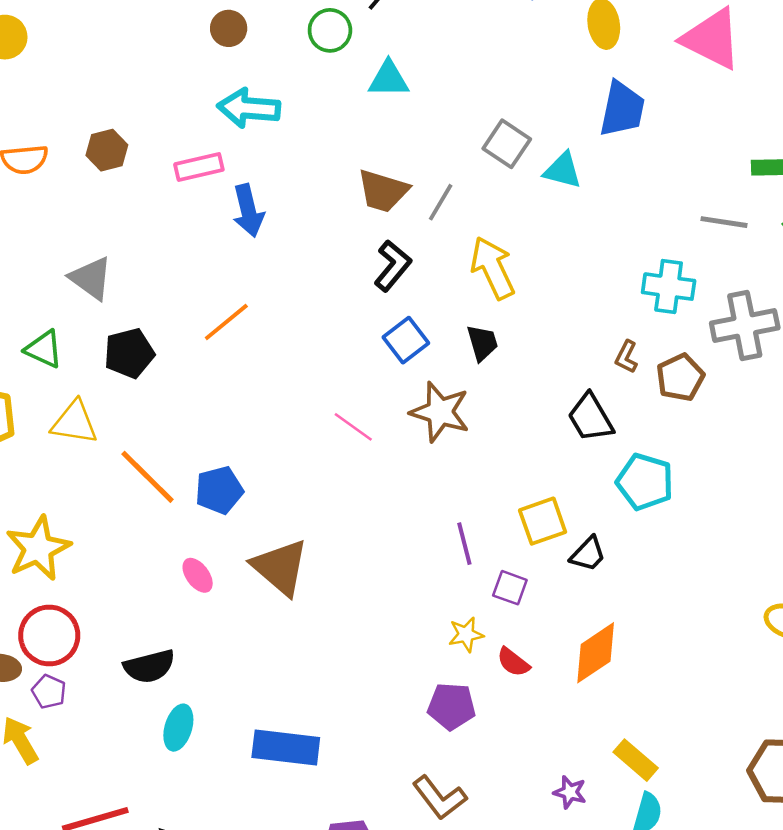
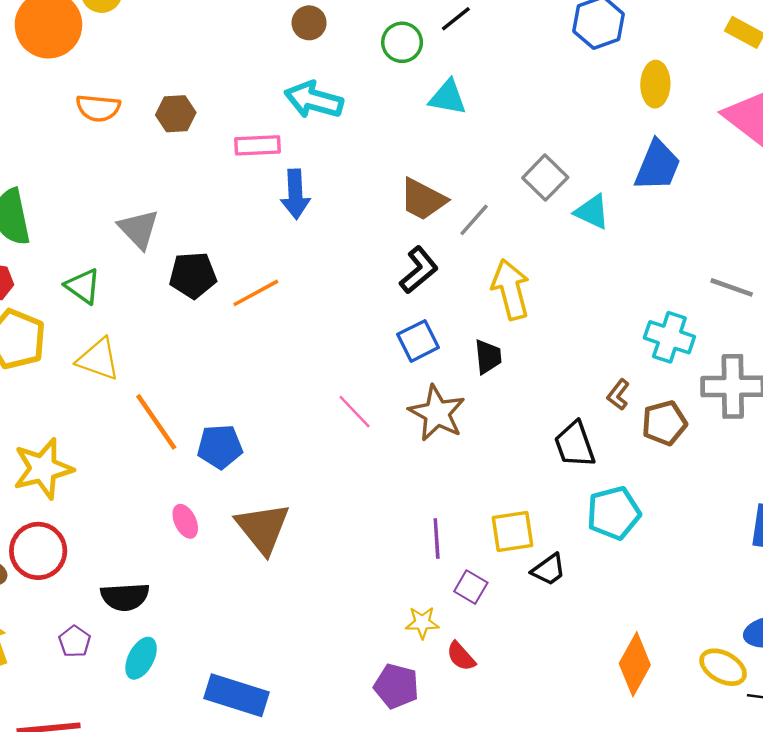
black pentagon: (129, 353) -> (193, 275), moved
cyan pentagon: (645, 482) -> (614, 513), turned 30
orange diamond: (596, 653) -> (635, 664), moved, turned -38
purple pentagon: (49, 692) -> (75, 641), moved

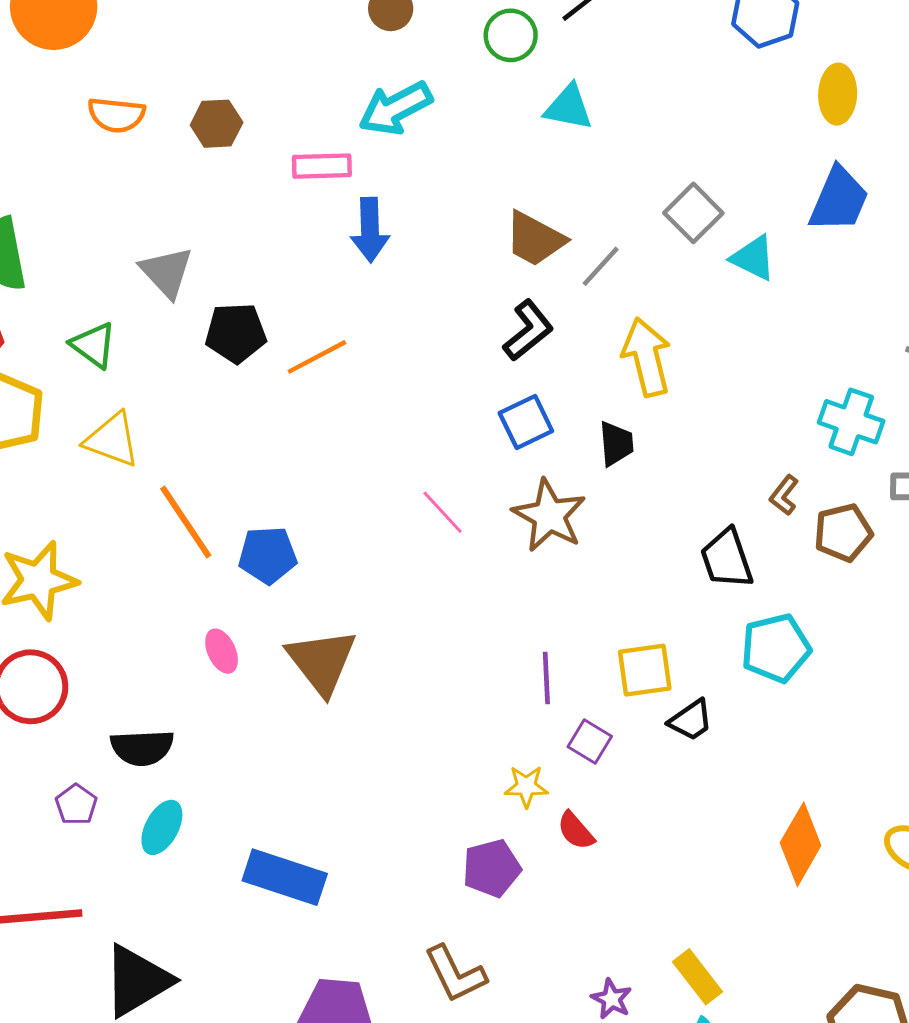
cyan arrow: (314, 100) -> (395, 108), turned -44
purple pentagon: (396, 686) -> (492, 868), turned -30

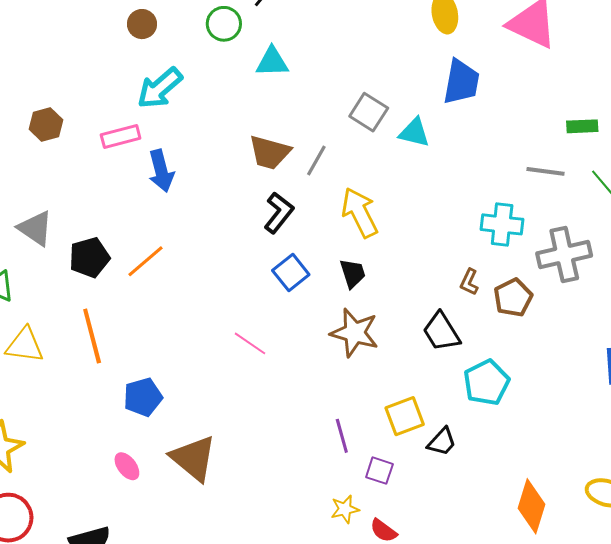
brown star: (549, 516) -> (355, 333), moved
orange line: (186, 522) -> (92, 336), moved, turned 32

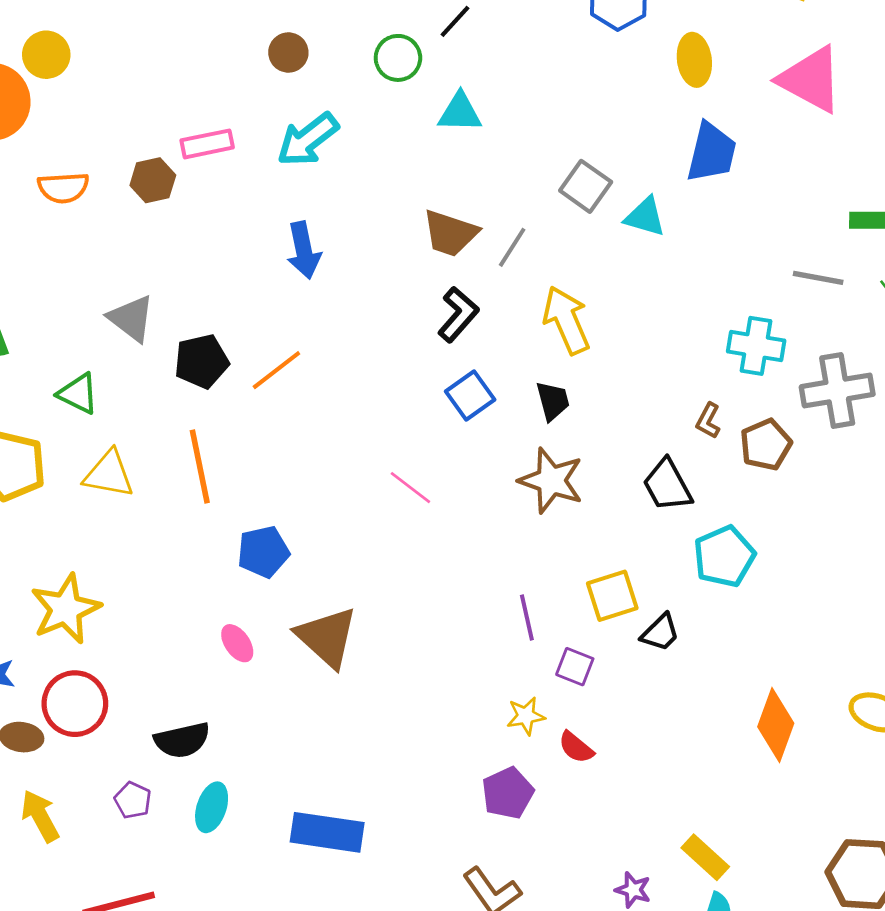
pink rectangle: (121, 136) -> (207, 144), moved

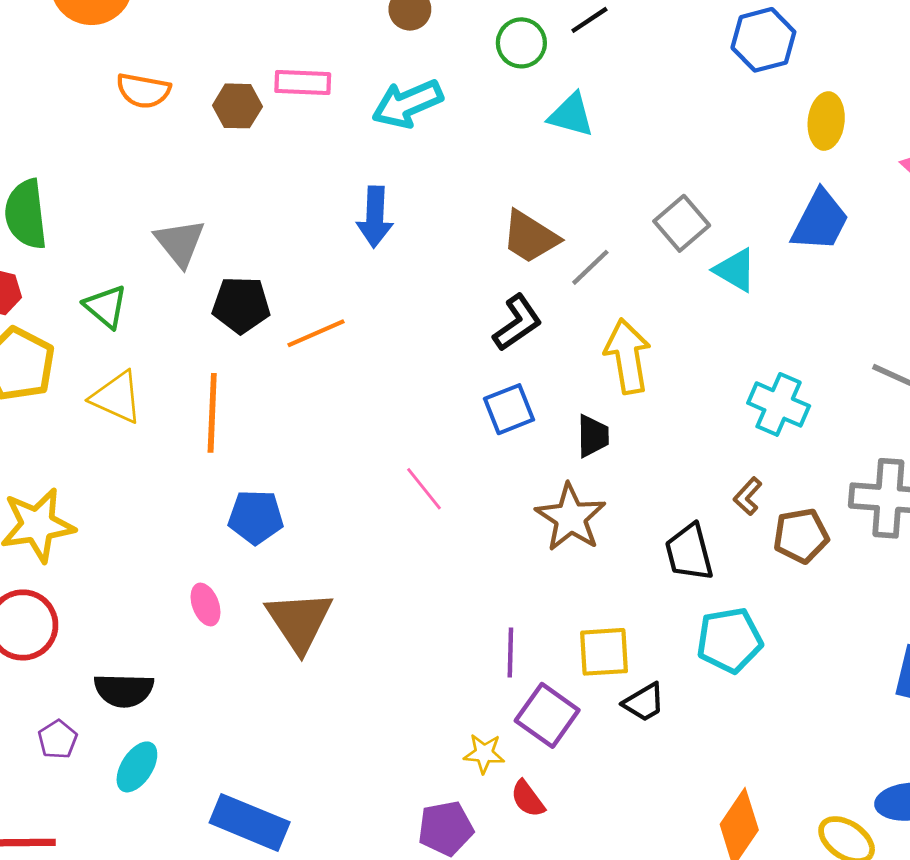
cyan cross: (756, 346) -> (779, 404), moved
purple square: (575, 667) -> (547, 715), size x1.5

